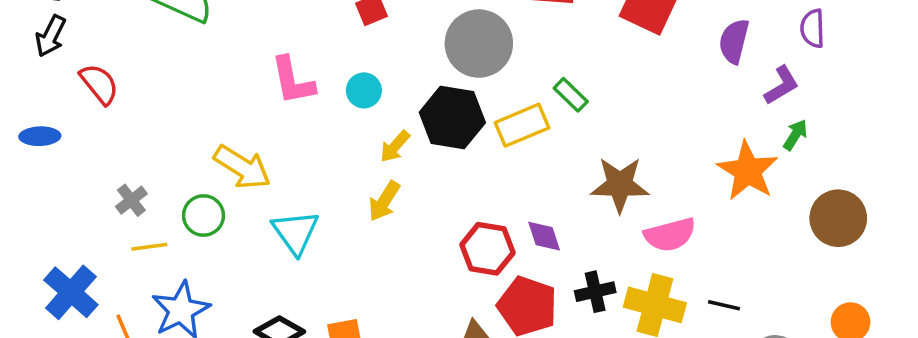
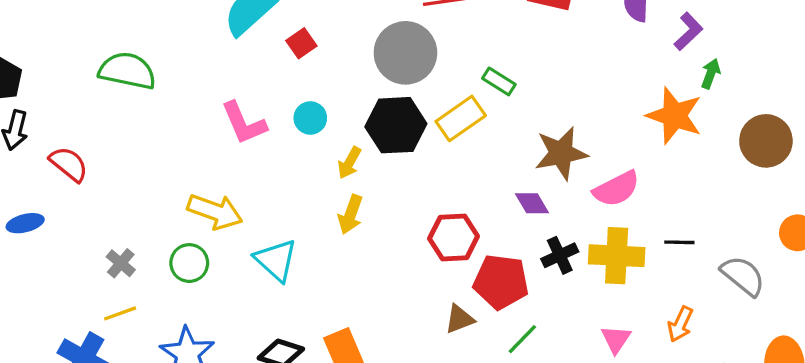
purple diamond: (544, 236) -> (532, 203), moved
yellow line: (149, 247) -> (120, 313), moved

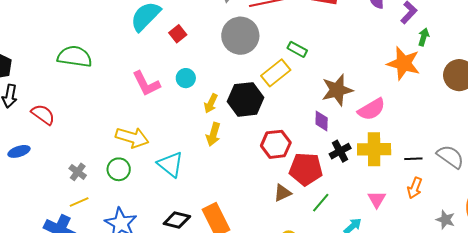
black hexagon: (396, 125) -> (246, 99), moved
purple diamond: (532, 203) -> (322, 121), turned 35
black line: (679, 242) -> (413, 159), moved

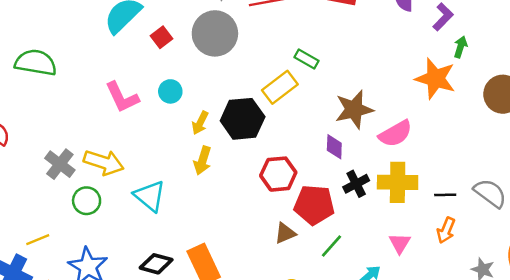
gray circle: (240, 36) -> (215, 33), moved
gray cross: (78, 172) -> (60, 164), moved, size x1.4

